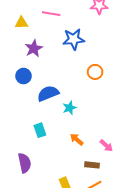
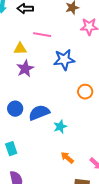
yellow triangle: (21, 23) -> (20, 49), moved
blue circle: (24, 76) -> (15, 109), moved
cyan rectangle: (40, 130) -> (11, 149), moved

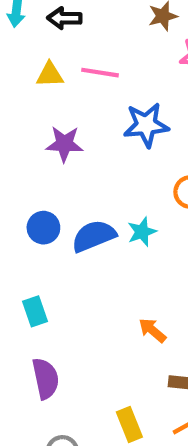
yellow triangle: (20, 49) -> (50, 75), moved
purple star: (25, 69) -> (64, 144), turned 30
cyan star: (60, 127) -> (142, 232), moved

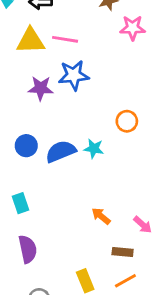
yellow triangle: (50, 75) -> (31, 41), size x1.5
blue star: (146, 125) -> (74, 75), moved
cyan star: (142, 232) -> (94, 149), turned 30

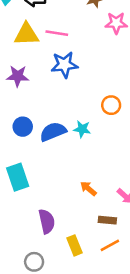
purple star: (41, 88) -> (18, 76), moved
cyan rectangle: (20, 203) -> (18, 177), size x1.5
purple semicircle: (28, 249) -> (47, 221), moved

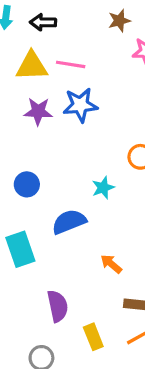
purple star: (18, 76) -> (38, 111), moved
cyan star: (82, 129) -> (103, 188), turned -30
blue semicircle: (53, 132) -> (69, 222), moved

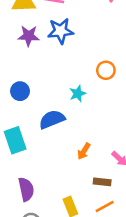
orange arrow: (111, 264) -> (84, 151), turned -98
purple semicircle: (58, 306) -> (26, 189), moved

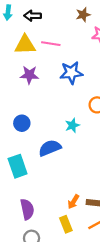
blue star: (60, 31) -> (71, 73), moved
orange arrow: (84, 151) -> (73, 202), moved

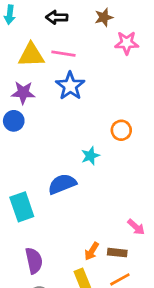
black arrow: (33, 16) -> (57, 17), moved
blue star: (71, 73) -> (70, 86), moved, turned -30
purple star: (29, 75) -> (23, 93), moved
blue circle: (22, 123) -> (14, 121), moved

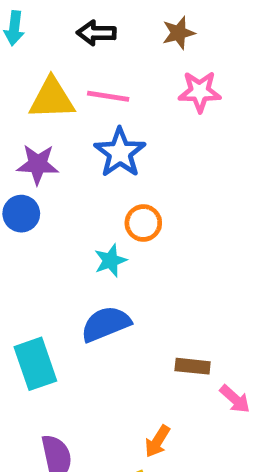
pink star: (127, 43) -> (200, 92), moved
orange circle: (121, 130) -> (143, 223), moved
cyan star: (90, 156) -> (110, 261), moved
brown rectangle: (117, 253) -> (193, 366), moved

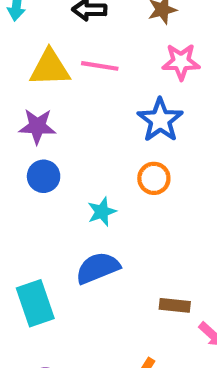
blue star: (120, 153) -> (160, 120), moved
blue circle: (21, 214) -> (44, 176), moved
orange circle: (143, 223) -> (154, 178), moved

